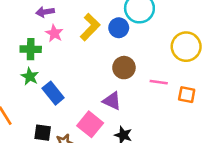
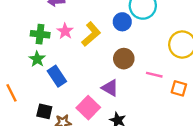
yellow L-shape: (90, 27) -> (91, 34), moved
pink star: (54, 33) -> (65, 31), moved

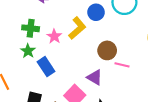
blue circle: (122, 22) -> (96, 12), moved
pink star: (65, 31) -> (54, 36), moved
pink line: (154, 75) -> (122, 65), moved

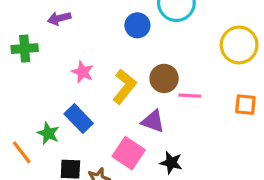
green cross: (31, 28) -> (25, 49), moved
yellow L-shape: (77, 28) -> (124, 87), moved
green star: (28, 51) -> (48, 133), moved

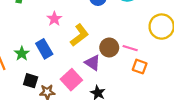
brown circle: (164, 78) -> (109, 48), moved
pink line: (190, 96) -> (130, 48), moved
orange square: (245, 105) -> (140, 67), moved

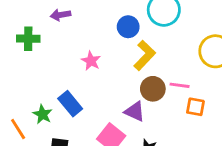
pink star: (54, 19) -> (91, 61), moved
yellow L-shape: (79, 35) -> (145, 55), moved

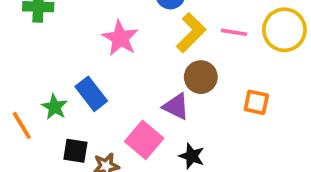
pink star: (91, 61) -> (120, 38), size x1.4
pink line: (180, 85) -> (234, 32), moved

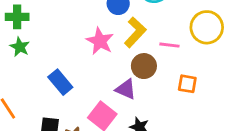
pink line: (234, 32) -> (169, 45), moved
pink star: (120, 38) -> (100, 41), moved
green star: (55, 107) -> (20, 47), moved

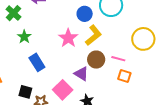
green cross: (17, 17) -> (13, 13), turned 35
pink line: (169, 45) -> (118, 59), moved
green star: (20, 47) -> (24, 37), moved

